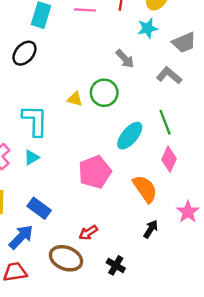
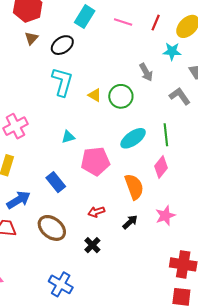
cyan L-shape: (35, 120) -> (62, 82), moved
cyan triangle: (32, 157) -> (68, 137), moved
blue rectangle: (39, 208) -> (56, 182), moved
red arrow: (88, 233) -> (96, 212), moved

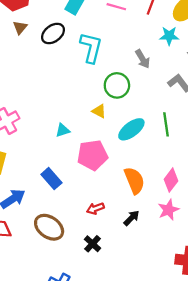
cyan L-shape: (62, 82) -> (91, 48), moved
yellow triangle: (95, 95) -> (99, 111), moved
pink diamond: (161, 167) -> (171, 180), moved

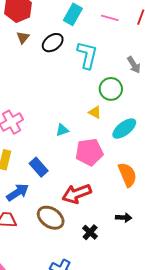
blue rectangle: (51, 179) -> (39, 167), moved
red arrow: (95, 208) -> (77, 194), moved, size x1.8
black arrow: (131, 218) -> (124, 218), moved, turned 49

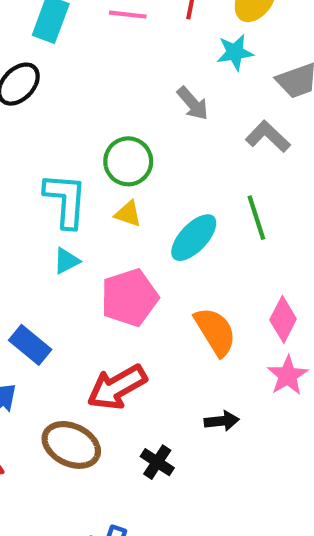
cyan L-shape: (87, 55) -> (66, 200), moved
green circle: (111, 89) -> (128, 161), moved

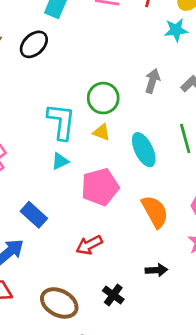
gray arrow: (193, 103) -> (152, 81), moved, turned -125
cyan ellipse: (194, 238) -> (144, 150), turned -72
red arrow: (117, 387) -> (89, 245), size x0.7
brown ellipse: (71, 445) -> (59, 303), moved

